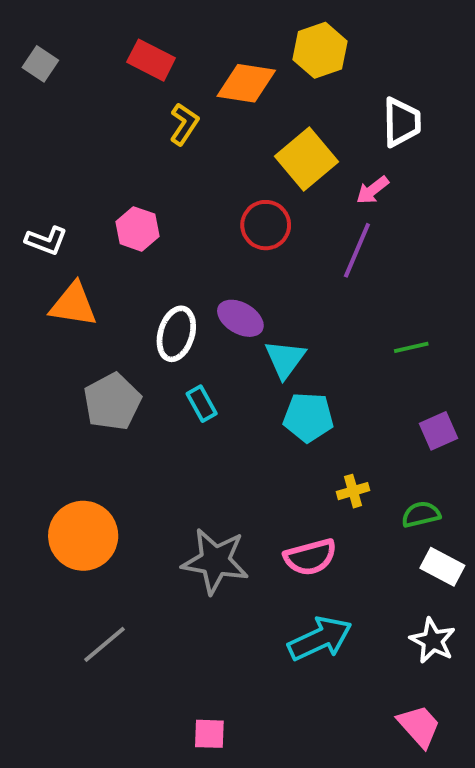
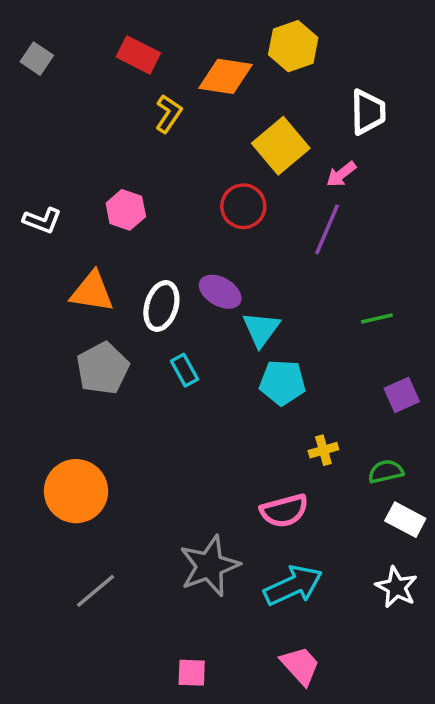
orange triangle: (73, 305) -> (92, 292), moved
gray star: (215, 561) -> (209, 566), moved, turned -30
pink trapezoid: (419, 726) -> (300, 666), moved

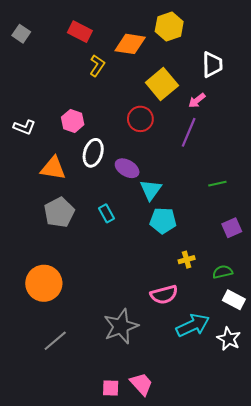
white ellipse: (161, 306) -> (93, 153), moved
cyan arrow: (293, 585) -> (193, 325), moved
pink trapezoid: (300, 666) -> (141, 384), moved

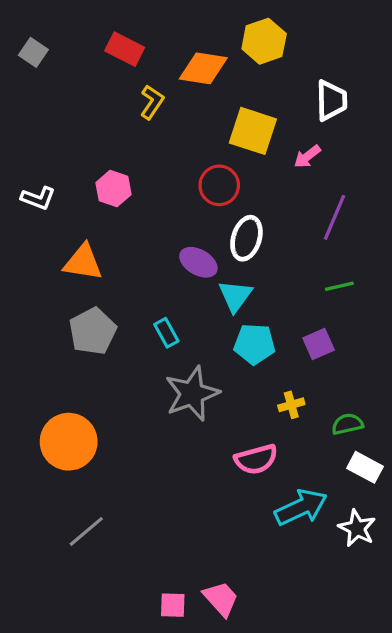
yellow square: (162, 84) -> (253, 131), turned -32
purple line: (189, 132) -> (335, 217), moved
white ellipse: (93, 153) -> (246, 238), moved
purple square: (232, 228) -> (319, 344), moved
gray star: (121, 326) -> (192, 394), moved

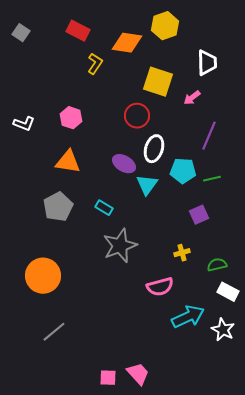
orange triangle: (83, 262) -> (68, 162), moved
cyan rectangle: (166, 333) -> (104, 208), turned -30
cyan pentagon: (254, 344) -> (183, 171), moved

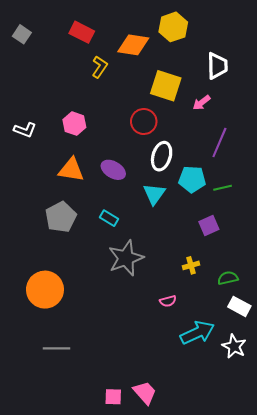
purple ellipse: (124, 164) -> (113, 170), moved
pink semicircle: (160, 287) -> (168, 301), size x0.6
gray line: (54, 332) -> (57, 348), turned 40

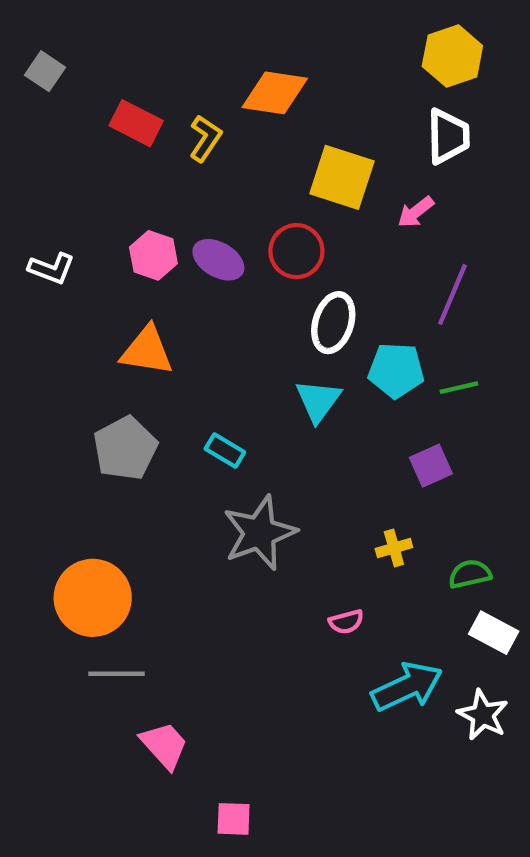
yellow hexagon: (173, 27) -> (452, 56), moved
red rectangle: (82, 32) -> (136, 123), moved
purple ellipse: (113, 170) -> (218, 260), moved
gray line: (57, 348) -> (117, 674), moved
pink trapezoid: (145, 393) -> (164, 745), moved

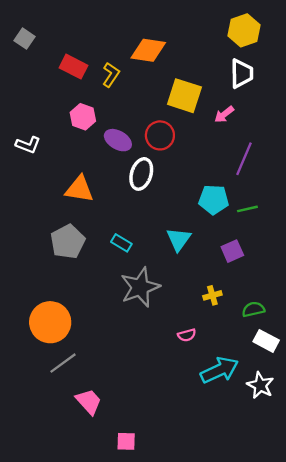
pink hexagon: (153, 255) -> (83, 117), moved
white ellipse: (333, 323) -> (141, 174), moved
cyan triangle: (318, 401) -> (179, 239), moved
gray line: (117, 674) -> (63, 363), turned -36

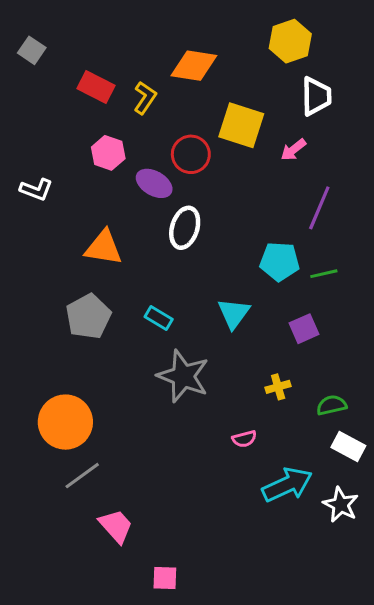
yellow hexagon: (244, 30) -> (290, 41), moved
red circle: (160, 135) -> (191, 154), moved
gray star: (140, 287) -> (183, 376), turned -30

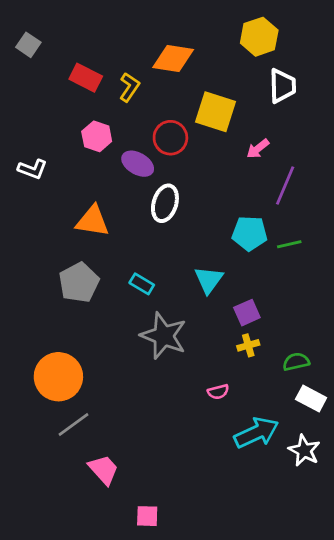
pink arrow: (293, 150) -> (258, 149), moved
purple square: (304, 329) -> (247, 313), moved

